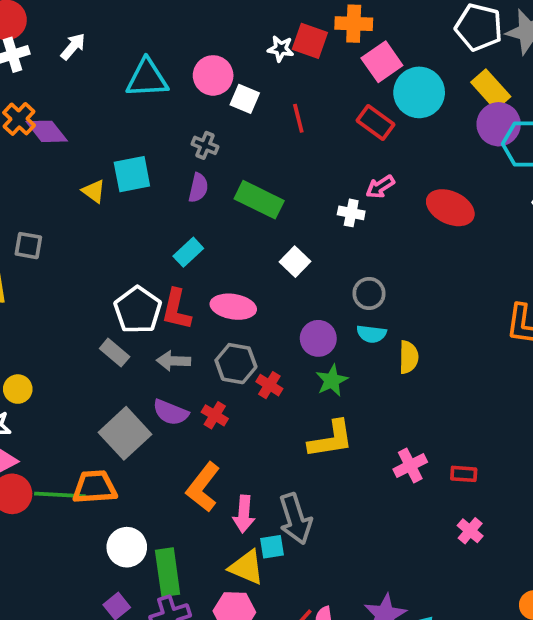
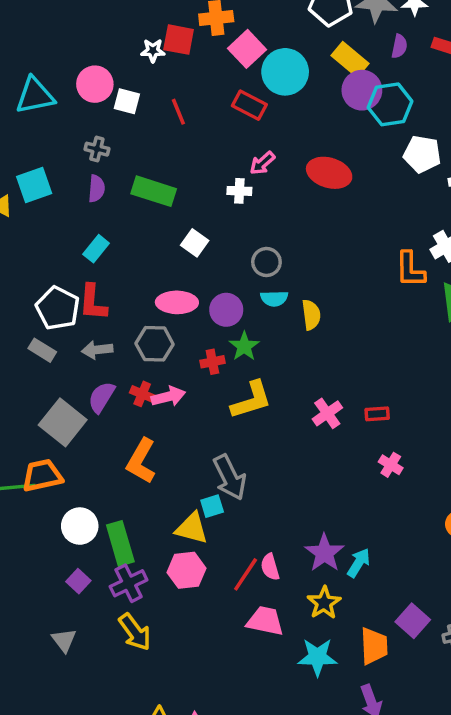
pink ellipse: (233, 307) -> (177, 302), moved
red cross: (269, 385) -> (212, 362), moved, turned -35
purple semicircle: (171, 412) -> (102, 397), turned 108
pink arrow: (244, 514) -> (168, 397), moved, turned -100

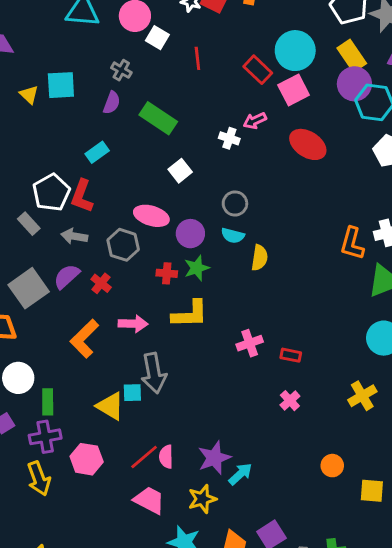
pink square: (247, 49) -> (294, 90), moved
pink arrow: (168, 397) -> (133, 324), moved
green rectangle: (120, 543) -> (48, 402), size x0.7
pink hexagon: (187, 570) -> (87, 459), moved

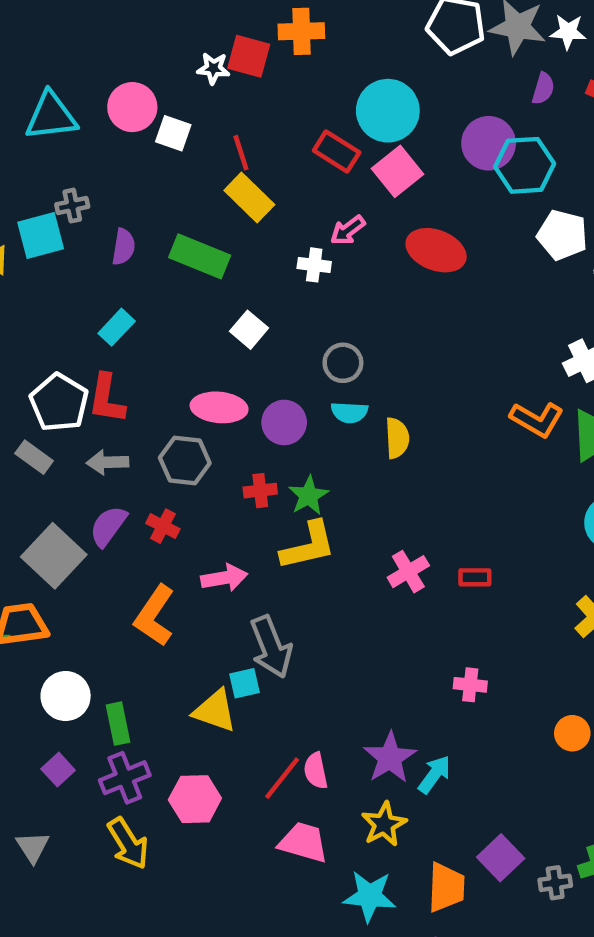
yellow rectangle: (352, 56) -> (249, 198), moved
gray cross: (121, 70) -> (72, 206), moved, turned -30
orange L-shape: (352, 243) -> (537, 419), moved, turned -64
green star: (197, 268) -> (309, 496), moved
pink cross: (290, 401) -> (470, 685), moved, turned -30

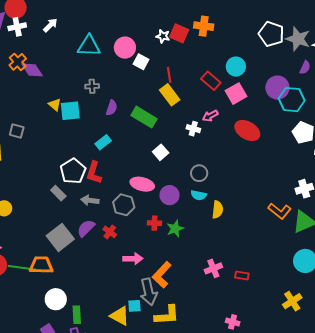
cyan circle: (388, 111) -> (236, 67), size x0.7
cyan square: (41, 236) -> (70, 111), moved
yellow L-shape: (308, 546) -> (167, 315), moved
orange L-shape: (155, 616) -> (162, 275), moved

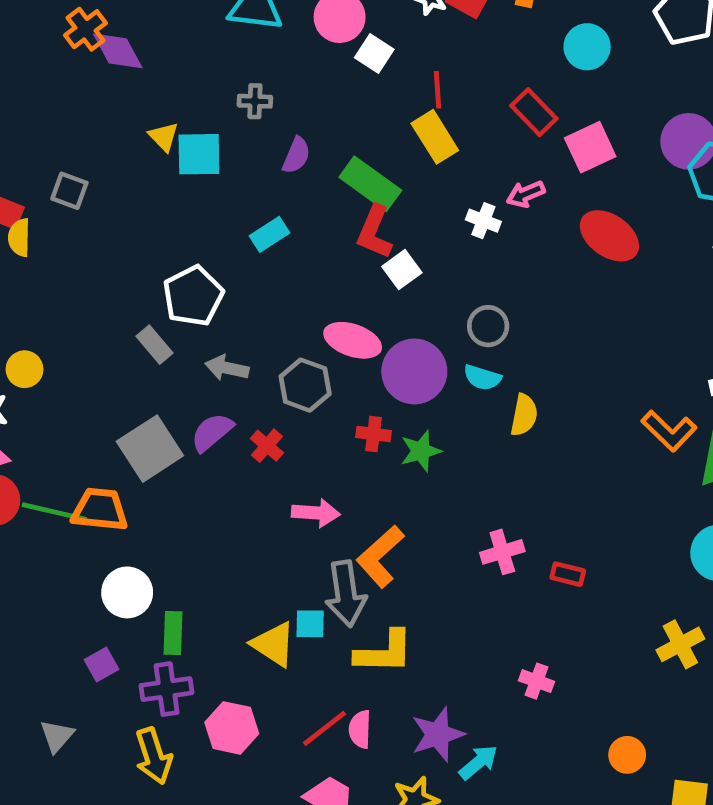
cyan circle: (236, 67) -> (587, 47), moved
red L-shape: (94, 173) -> (375, 232), moved
purple circle: (169, 195) -> (414, 371), size x1.4

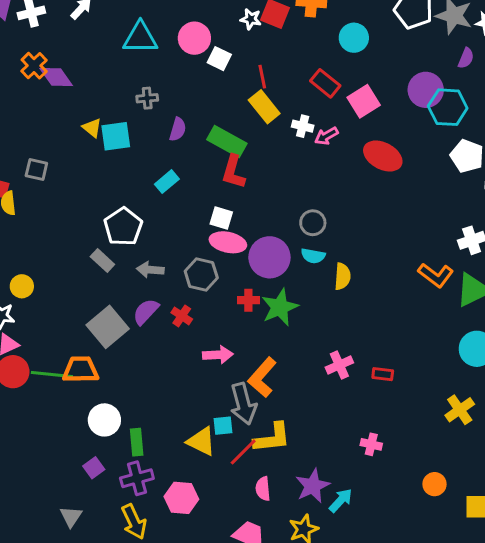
white cross: (483, 221) -> (303, 126), moved
white square: (402, 270) -> (221, 218), moved, turned -30
green star: (421, 451) -> (280, 307), size x1.4
red line: (324, 728) -> (243, 452), moved

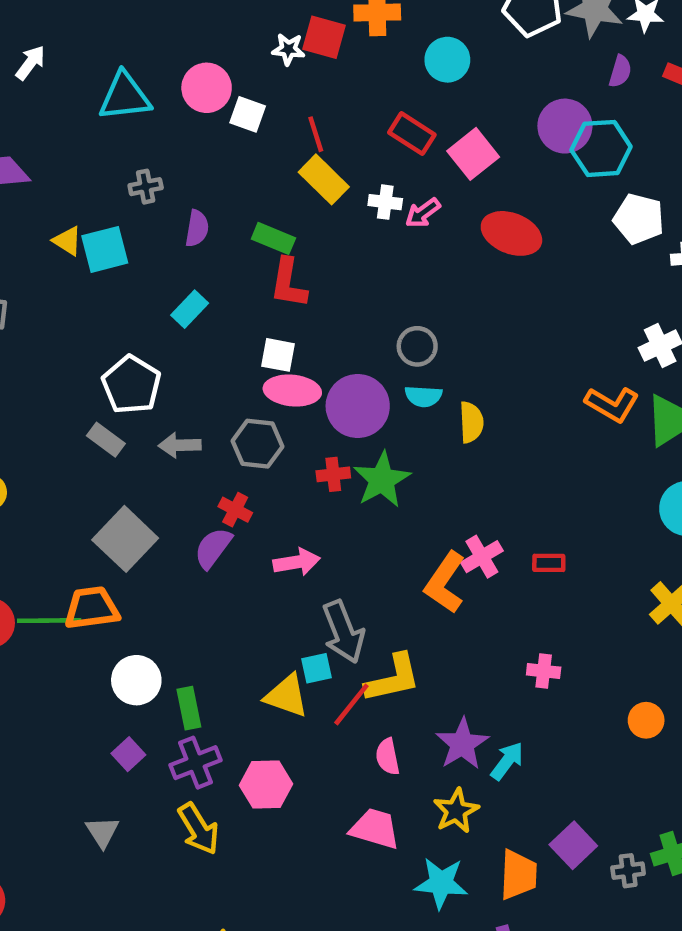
green rectangle: (227, 142) -> (273, 238), size x0.7
purple semicircle: (146, 312) -> (213, 548), moved
orange L-shape: (262, 377) -> (445, 582), moved

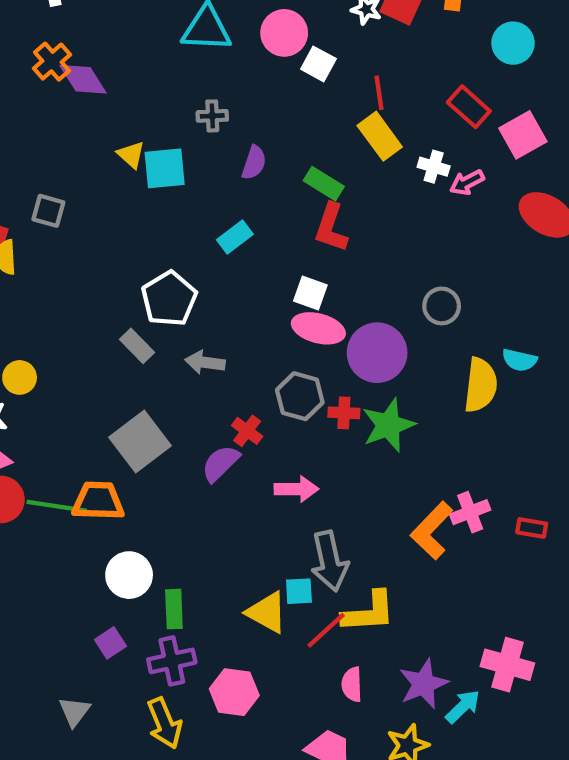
cyan semicircle: (423, 396) -> (519, 360), moved
yellow semicircle: (471, 422) -> (481, 385), size x1.4
gray hexagon: (258, 444) -> (300, 396), moved
pink cross: (544, 671) -> (507, 665), moved, size x1.6

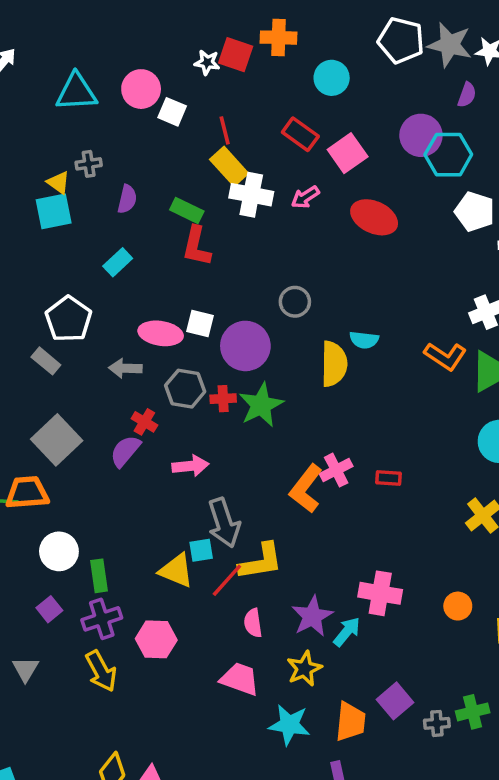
yellow triangle: (131, 155) -> (58, 183), moved
white cross: (434, 167) -> (251, 195), moved, size x1.6
white square: (310, 293) -> (200, 324), moved
pink ellipse: (318, 328) -> (161, 333), moved
gray arrow: (205, 362) -> (125, 368), moved

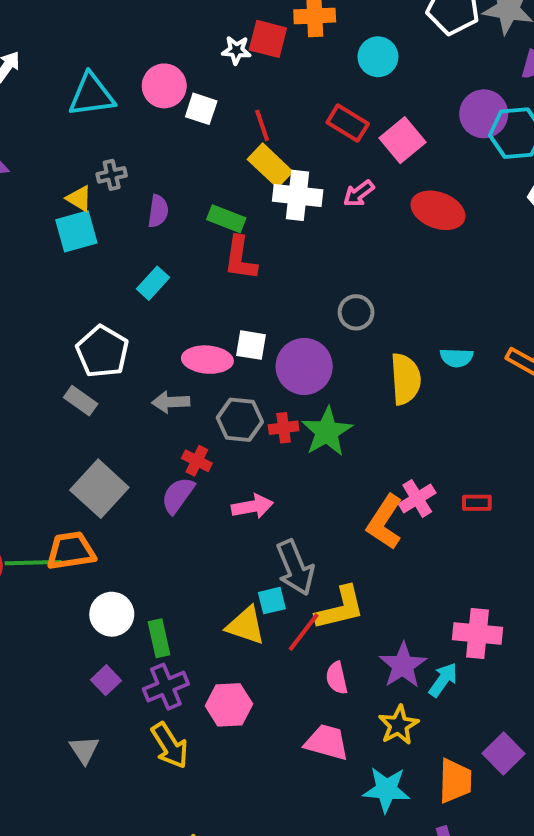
cyan semicircle: (364, 340) -> (457, 358), moved

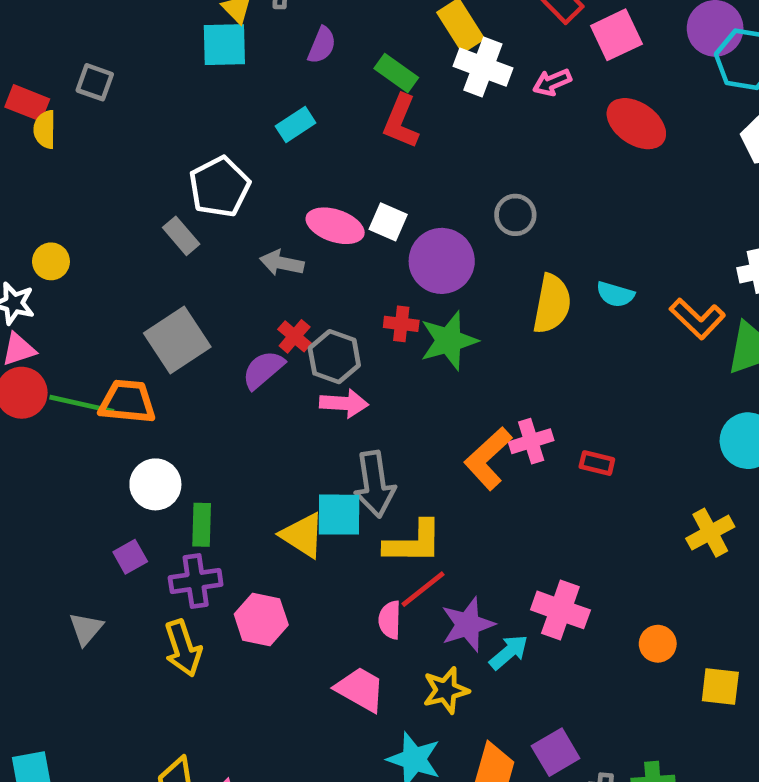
gray hexagon: (240, 420) -> (334, 357), moved
cyan square: (272, 601) -> (339, 515), size x1.5
red line: (304, 632) -> (423, 589), moved

